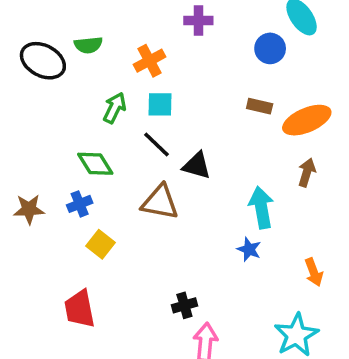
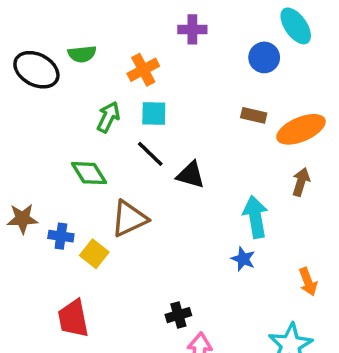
brown triangle: (160, 202) -> (129, 219), moved, turned -36
blue cross: (80, 204) -> (61, 236), moved, turned 30

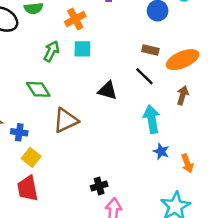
black line: (150, 154) -> (144, 76), moved
yellow square: (94, 254) -> (31, 157), moved
blue star: (243, 259) -> (161, 151), moved

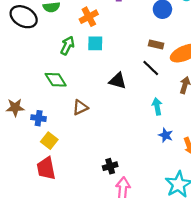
cyan arrow: (152, 119) -> (157, 106), size x0.7
brown triangle: (66, 120) -> (80, 107), size x0.7

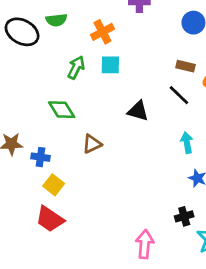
black cross: (110, 166) -> (184, 216), moved
red trapezoid: (46, 168) -> (50, 219), turned -45

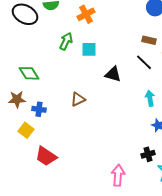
cyan square: (110, 65) -> (89, 49), moved
green diamond: (62, 110) -> (29, 73), moved
yellow square: (54, 185) -> (26, 130), moved

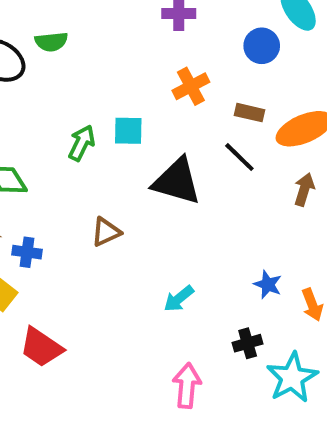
orange cross: (86, 14) -> (191, 86), moved
green arrow: (66, 41) -> (82, 143), moved
black triangle: (113, 74) -> (177, 181), size x1.5
cyan arrow: (150, 98) -> (179, 299), moved, turned -119

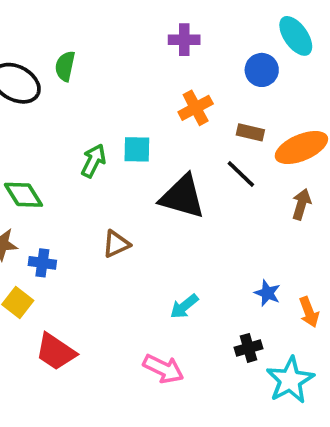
green semicircle: (51, 42) -> (65, 66), turned 108
pink arrow: (187, 386) -> (163, 369), moved, turned 111

